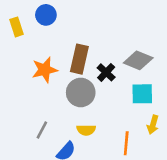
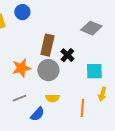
gray diamond: (138, 60) -> (91, 28), moved
orange star: (45, 70) -> (21, 68), moved
gray line: (42, 130) -> (19, 98), turned 40

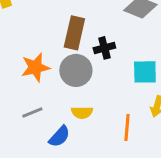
black cross: (67, 55) -> (104, 48), turned 32

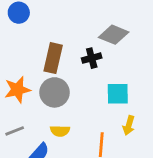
black cross: (104, 48) -> (92, 58), moved

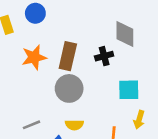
gray diamond: (114, 35) -> (125, 34), turned 68
orange star: (17, 90) -> (34, 57), moved

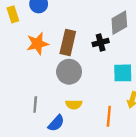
gray diamond: (125, 34) -> (119, 23), turned 60
gray line: (31, 125) -> (35, 104), turned -63

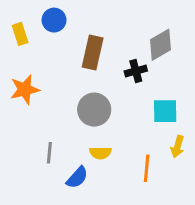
brown rectangle: (68, 42) -> (93, 52), moved
orange star: (37, 44) -> (25, 90), moved

